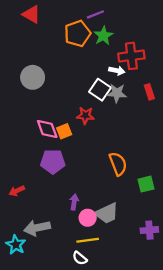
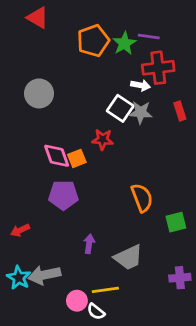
purple line: (95, 14) -> (149, 37), moved, turned 30
pink circle: (88, 218) -> (77, 301), moved
cyan star: (16, 245) -> (19, 278), moved

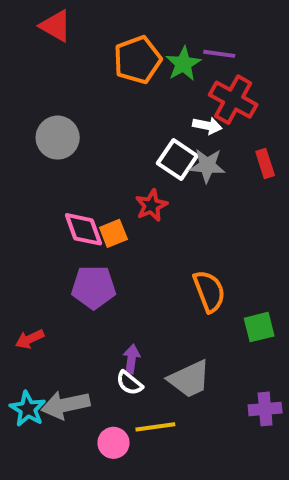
red cross: (158, 68) -> (233, 100), turned 36
red star: (103, 140) -> (151, 205), turned -30
white semicircle: (96, 312) -> (129, 383), moved

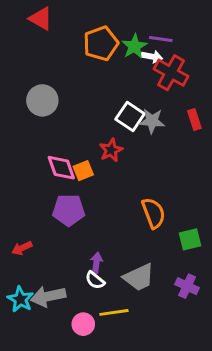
white arrow: (207, 126) -> (152, 57), moved
purple cross: (265, 409) -> (187, 286), moved, turned 30

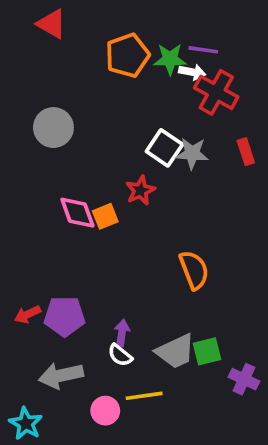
green star: (134, 46) -> (170, 59), turned 30
purple pentagon: (69, 210) -> (65, 316), moved
green square: (190, 239) -> (207, 351), moved
purple cross: (187, 286) -> (244, 379), moved
cyan star: (20, 299) -> (26, 424), moved

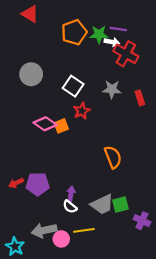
white square: (164, 148) -> (73, 86), moved
red rectangle: (246, 152) -> (140, 98), moved
pink diamond: (77, 213) -> (45, 124), turned -35
gray arrow: (61, 375) -> (44, 230), moved

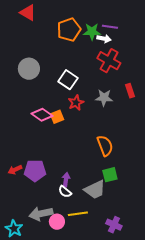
red cross: (126, 54) -> (109, 61), moved
gray star: (112, 89) -> (104, 98), moved
green square: (120, 204) -> (110, 175), moved
purple cross: (142, 221) -> (114, 225), moved

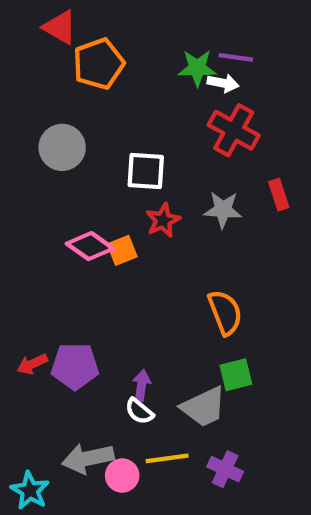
orange pentagon: (69, 30) -> (99, 64), moved
white square: (68, 80) -> (146, 171), turned -30
purple cross: (114, 225) -> (225, 469), moved

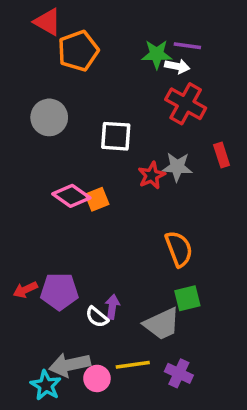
red star: (163, 220) -> (152, 175), moved
white semicircle: (139, 411) -> (97, 317), moved
cyan star: (30, 491) -> (46, 385), moved

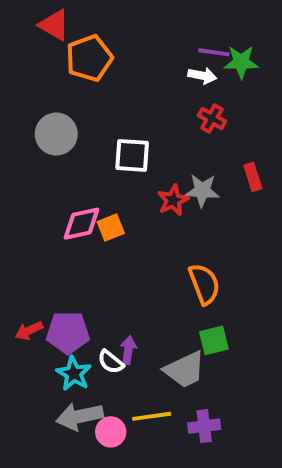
green star: (157, 54) -> (241, 62), moved
red cross: (186, 104) -> (212, 118), size x0.6
pink diamond: (71, 196) -> (82, 224), turned -48
purple cross: (179, 373) -> (204, 426), turned -32
cyan star: (46, 385) -> (74, 374), moved

